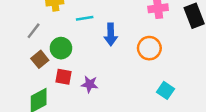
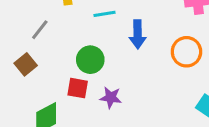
green circle: (61, 48) -> (90, 60), moved
brown square: (40, 59) -> (26, 64), moved

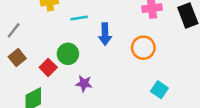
gray line: (40, 30) -> (14, 30), moved
red square: (78, 88) -> (48, 67), moved, turned 35

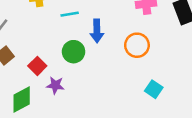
green circle: (68, 54) -> (74, 52), moved
purple star: (84, 83) -> (55, 85), moved

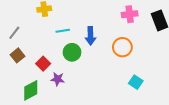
cyan line: (70, 14) -> (63, 31), moved

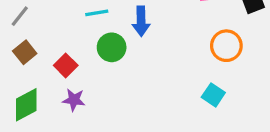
orange circle: (122, 47) -> (226, 46), moved
purple star: (58, 79) -> (74, 100), moved
green diamond: (31, 90) -> (26, 105), moved

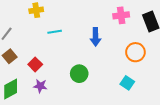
blue arrow: (141, 21) -> (96, 37), moved
green circle: (112, 47) -> (79, 74), moved

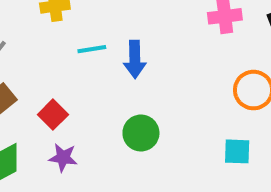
blue arrow: (96, 37) -> (135, 59), moved
cyan square: (127, 83) -> (237, 151), turned -32

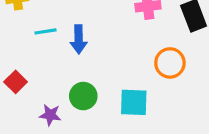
cyan square: (237, 151) -> (134, 102), moved, size x1.4
purple star: (63, 158) -> (50, 115), moved

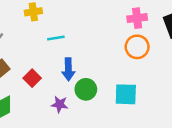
blue arrow: (79, 39) -> (68, 69), moved
orange circle: (170, 63) -> (137, 47), moved

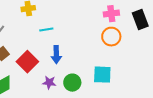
red square: (32, 78) -> (27, 62), size x1.5
green circle: (86, 89) -> (72, 83), moved

